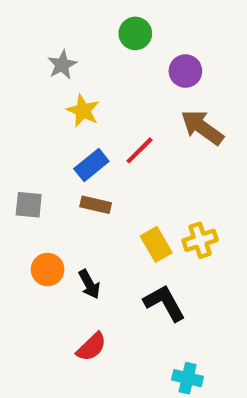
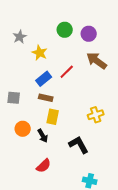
green circle: (135, 33) -> (65, 30), moved
gray star: (62, 65) -> (20, 37), moved
yellow rectangle: (156, 244) -> (53, 117), moved, turned 42

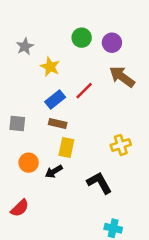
black arrow: (43, 136) -> (54, 171), turned 88
red semicircle: (44, 166) -> (20, 208), moved

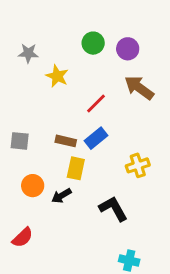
gray star: (25, 46) -> (28, 53), turned 30
blue rectangle: (55, 99) -> (96, 138), moved

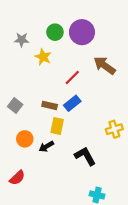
green circle: (93, 43) -> (55, 32), moved
purple circle: (128, 49) -> (82, 32), moved, size x1.5
gray square: (20, 141) -> (15, 105), turned 32
yellow cross: (138, 165) -> (114, 129), moved

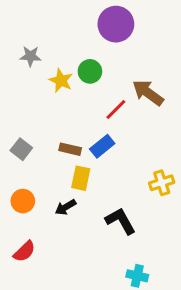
green circle: (55, 32) -> (90, 71), moved
purple circle: (82, 32) -> (116, 24), moved
red line: (72, 77) -> (116, 110), moved
orange circle: (25, 139) -> (23, 201), moved

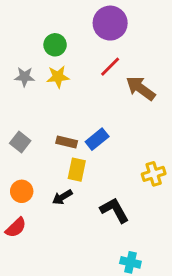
gray star: (30, 56) -> (25, 77), moved
green circle: (90, 71) -> (55, 45), moved
yellow star: (61, 81) -> (58, 77), turned -30
red line: (116, 110) -> (110, 67), moved
red semicircle: (24, 251) -> (16, 228), moved

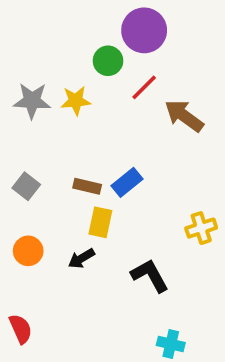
green circle: (55, 45) -> (108, 61), moved
gray star: (25, 77) -> (32, 101), size x1.4
red semicircle: (16, 228) -> (21, 329), moved, turned -70

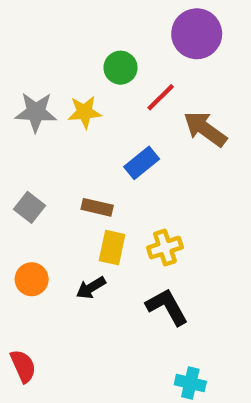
purple circle: (144, 30) -> (197, 34), moved
blue rectangle: (127, 182) -> (142, 163), moved
yellow cross: (201, 228) -> (165, 248), moved

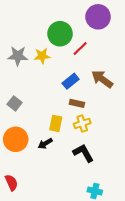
green circle: (121, 68) -> (60, 34), size x1.5
brown arrow: (205, 129) -> (102, 79), moved
brown rectangle: (97, 207) -> (77, 103), moved
orange circle: (32, 279) -> (16, 139), size x1.5

